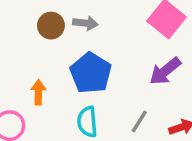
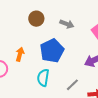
gray arrow: (85, 23) -> (67, 24), moved

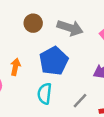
gray arrow: (67, 24) -> (70, 28), size x1.5

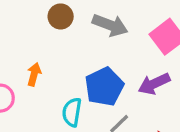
blue pentagon: (54, 61) -> (104, 87), moved

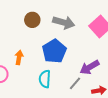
purple arrow: (154, 84) -> (89, 67), moved
blue pentagon: (104, 87) -> (54, 51), moved

